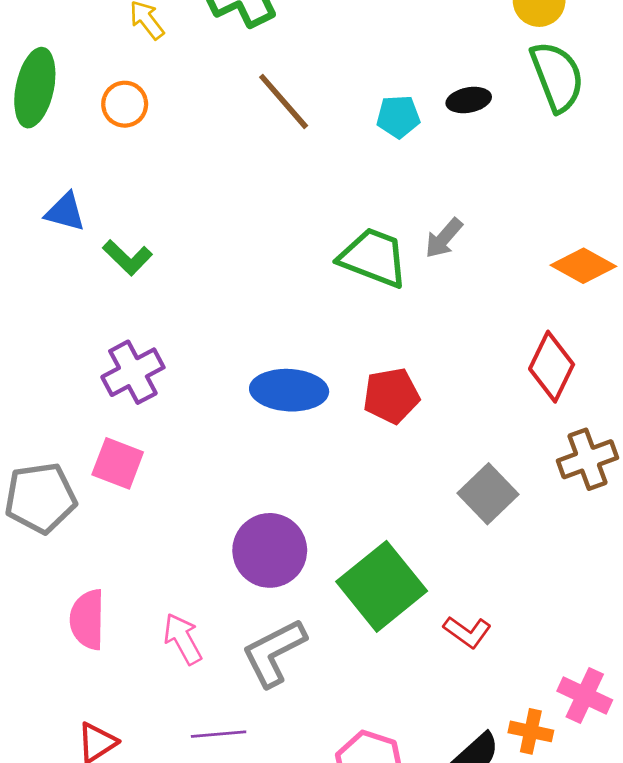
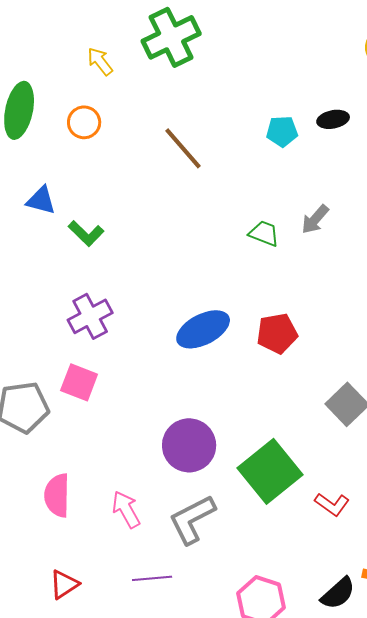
brown line: (284, 101) -> (183, 148), moved
green trapezoid: (373, 258) -> (264, 233), size x0.6
blue ellipse: (289, 390) -> (203, 329), turned -30

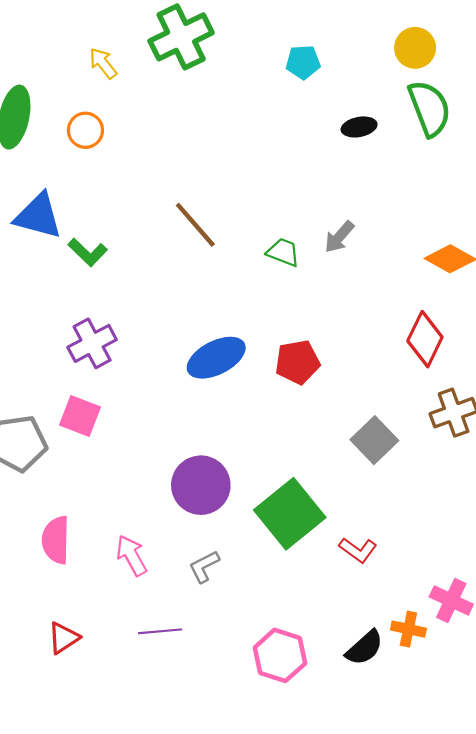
cyan pentagon: (282, 131) -> (303, 62), moved
brown line: (183, 148) -> (195, 225), moved
blue triangle: (41, 200) -> (38, 216), size x1.5
gray L-shape: (192, 519) -> (204, 566), size x0.6

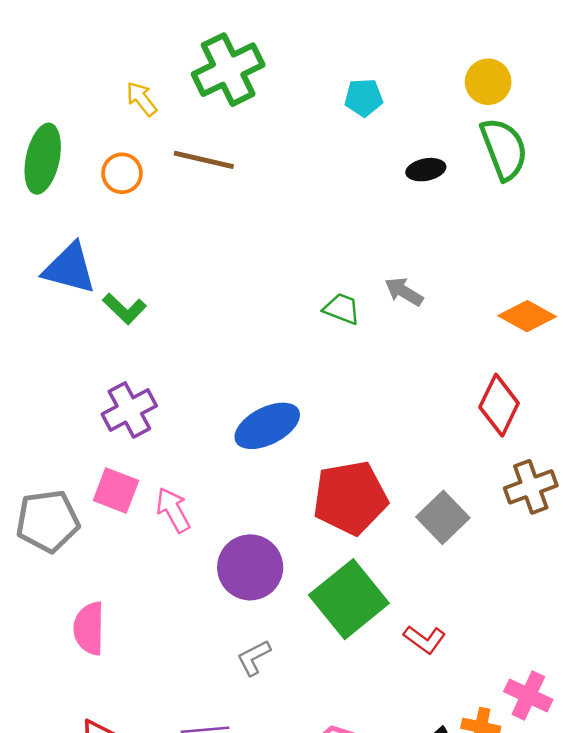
brown line: (195, 225) -> (204, 160), moved, turned -36
gray arrow: (339, 237) -> (404, 292), turned 80
red pentagon: (298, 362) -> (350, 498), moved, size x1.5
pink arrow: (132, 555) -> (173, 510), moved

